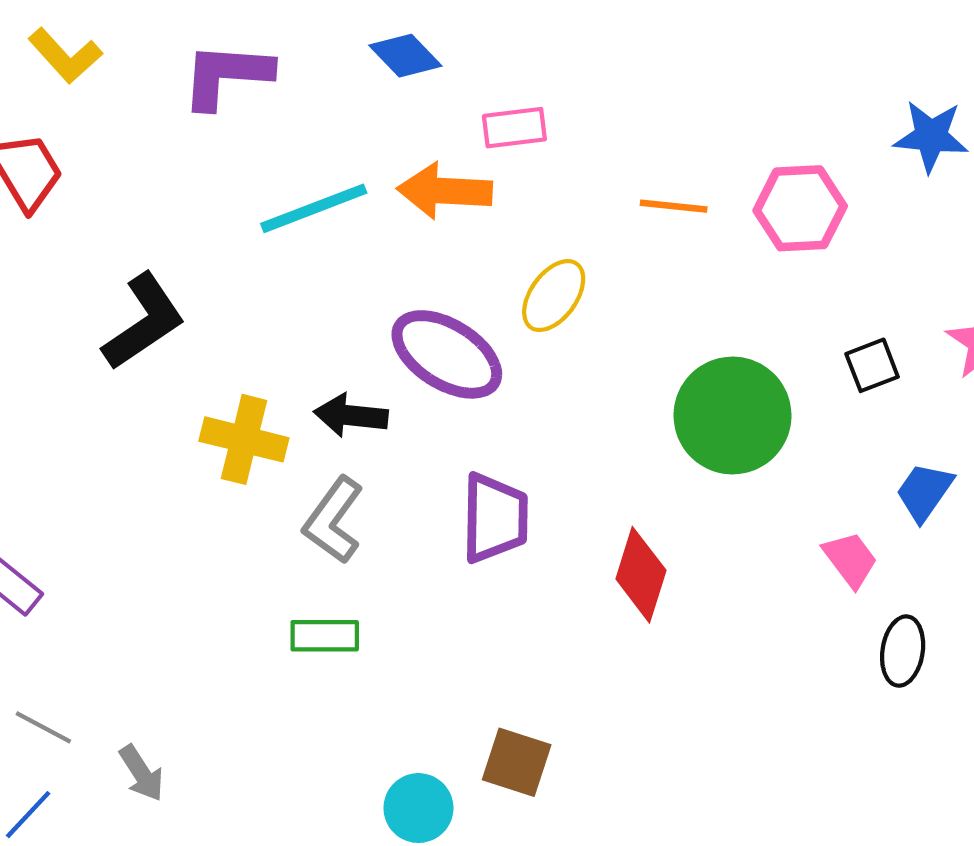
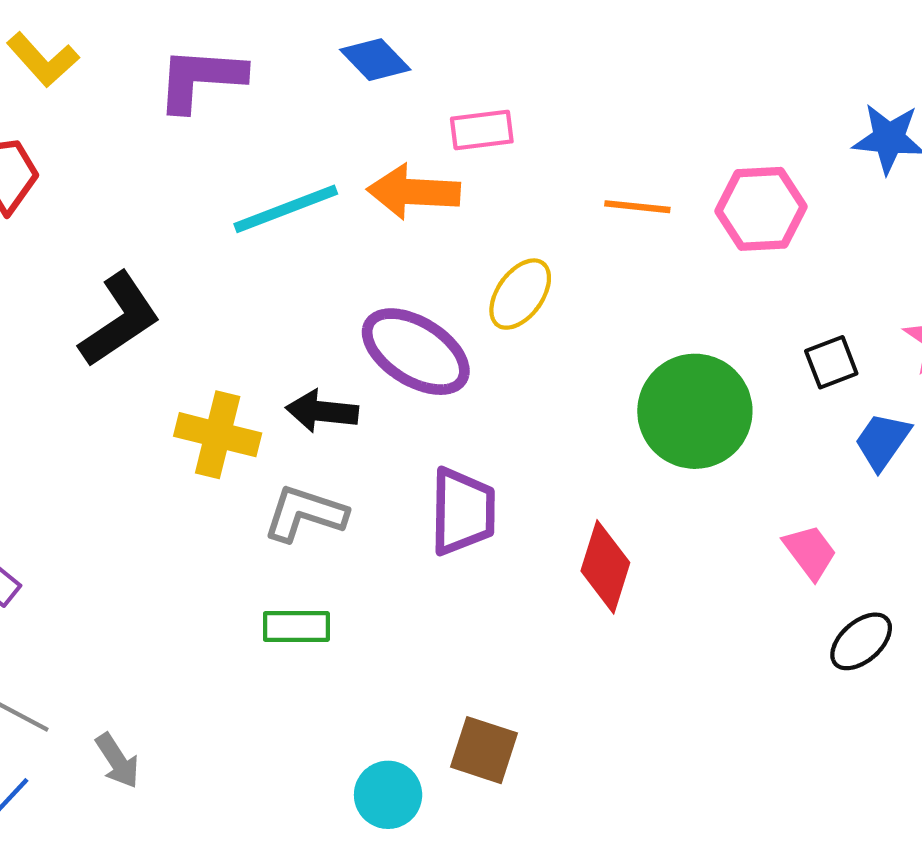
blue trapezoid: (924, 492) -> (882, 441), moved
gray L-shape: (333, 520) -> (305, 514), turned 72
black ellipse: (903, 651) -> (861, 641), turned 40

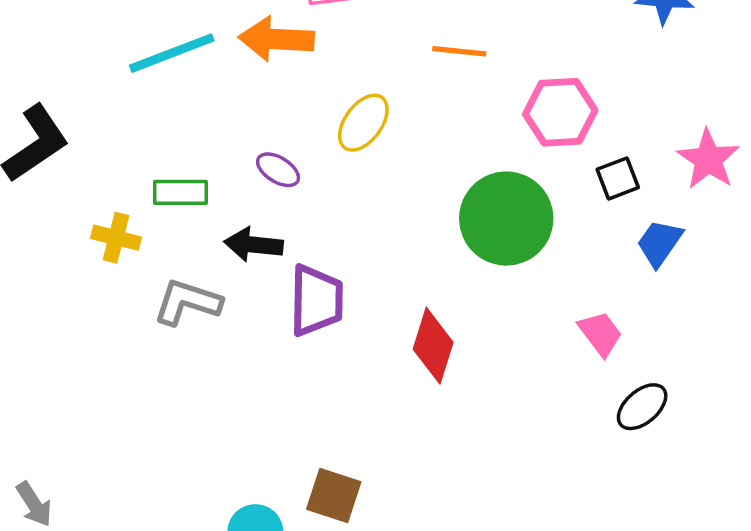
pink hexagon: (761, 209) -> (560, 112), moved
purple ellipse: (416, 352) -> (278, 170), size x0.5
black arrow: (322, 411) -> (254, 245), moved
yellow cross: (218, 435) -> (116, 238), size x0.7
green rectangle: (296, 626) -> (180, 192), moved

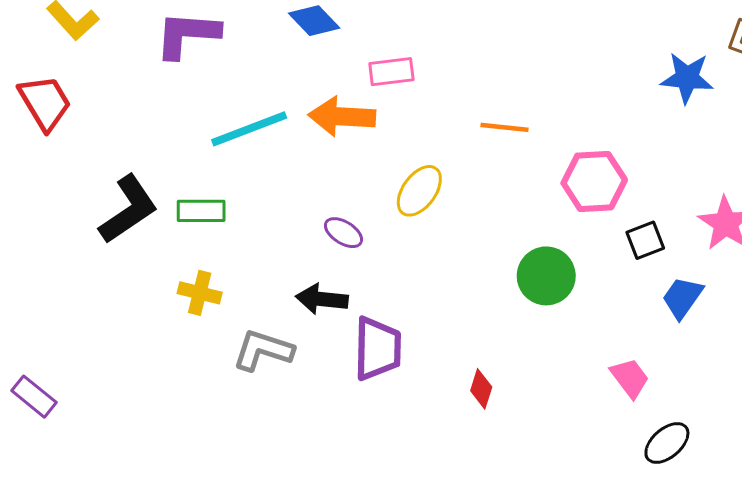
green rectangle: (180, 192) -> (201, 211), moved
green circle: (506, 219) -> (546, 276), size x0.7
red diamond: (433, 346) -> (481, 389), size x0.6

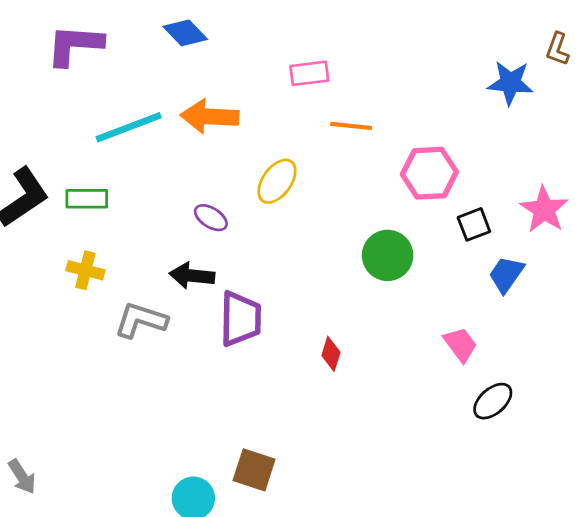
pink rectangle: (391, 72) -> (309, 73), moved

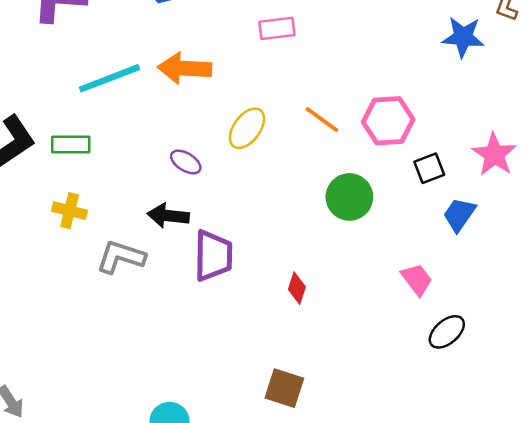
orange line: (351, 126) -> (322, 120), moved, turned 30
brown square: (254, 470) -> (284, 388), moved

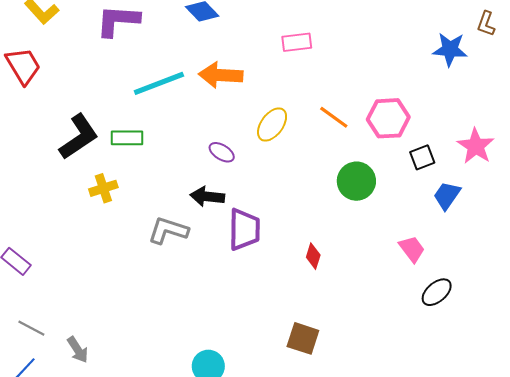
yellow cross: (70, 211) -> (103, 188), moved, turned -32

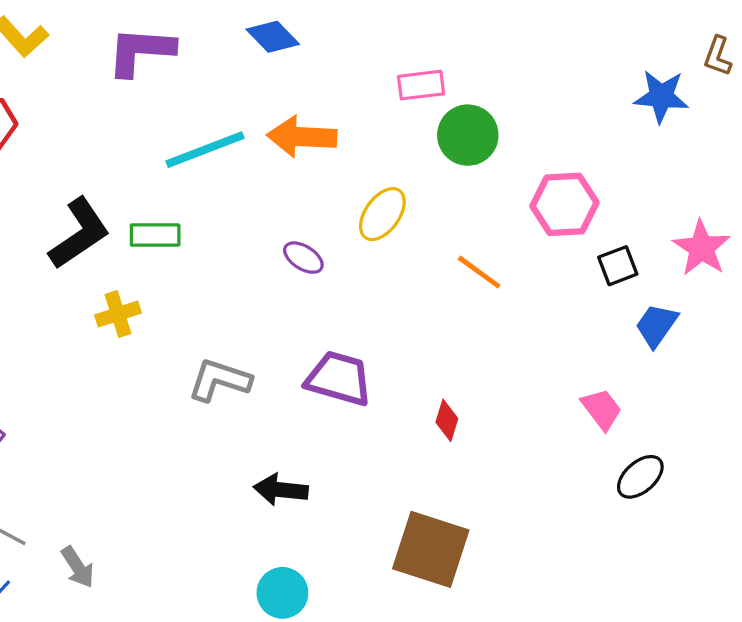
orange line: (334, 117) -> (479, 272), moved
green circle: (356, 181) -> (468, 135), moved
black arrow: (207, 196) -> (281, 490), moved
purple trapezoid: (244, 229) -> (339, 378), turned -75
brown square: (303, 338) -> (431, 549), size x1.5

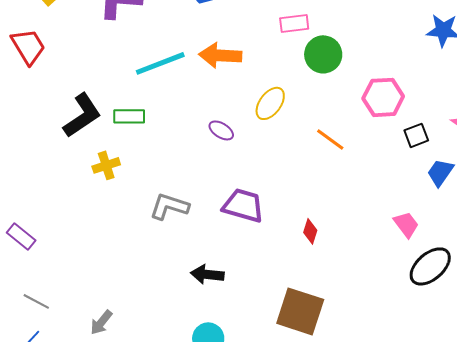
black ellipse: (640, 477) -> (430, 266), size x1.4
gray arrow: (78, 567) -> (101, 322), moved, turned 72

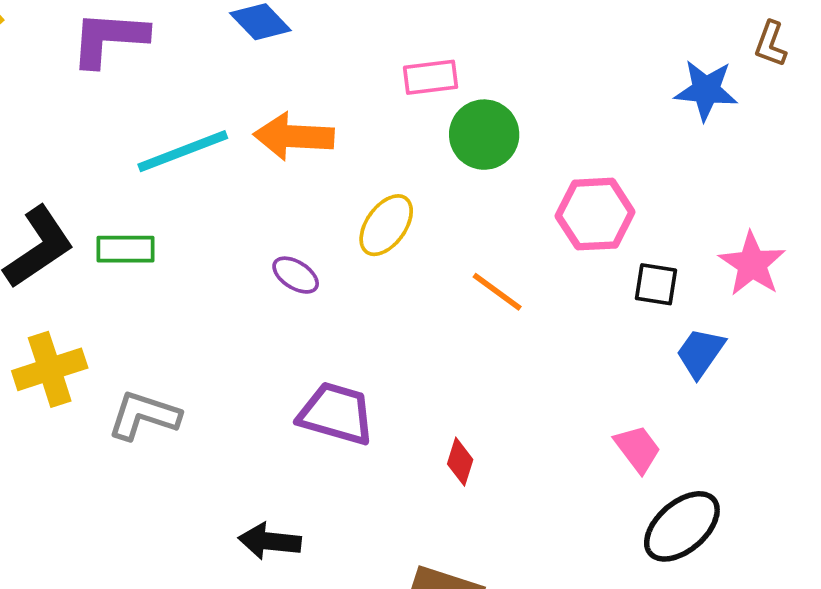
black square: (416, 135) -> (656, 284), turned 30
yellow cross: (106, 165) -> (50, 369), moved, size x1.4
gray L-shape: (169, 206) -> (144, 416), moved

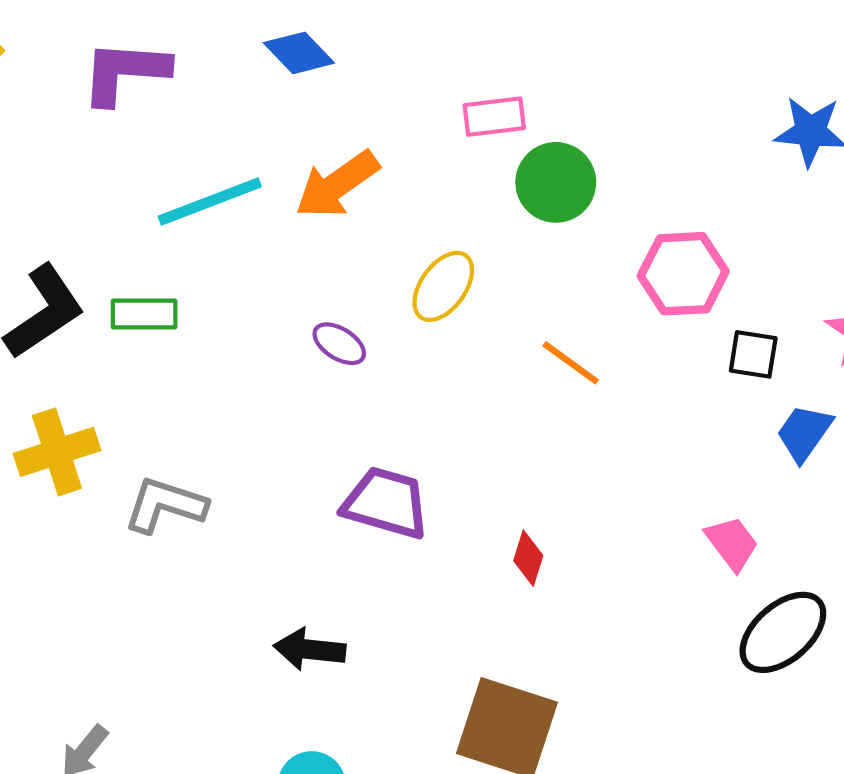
orange arrow: (294, 136) -> (337, 185), turned -38

